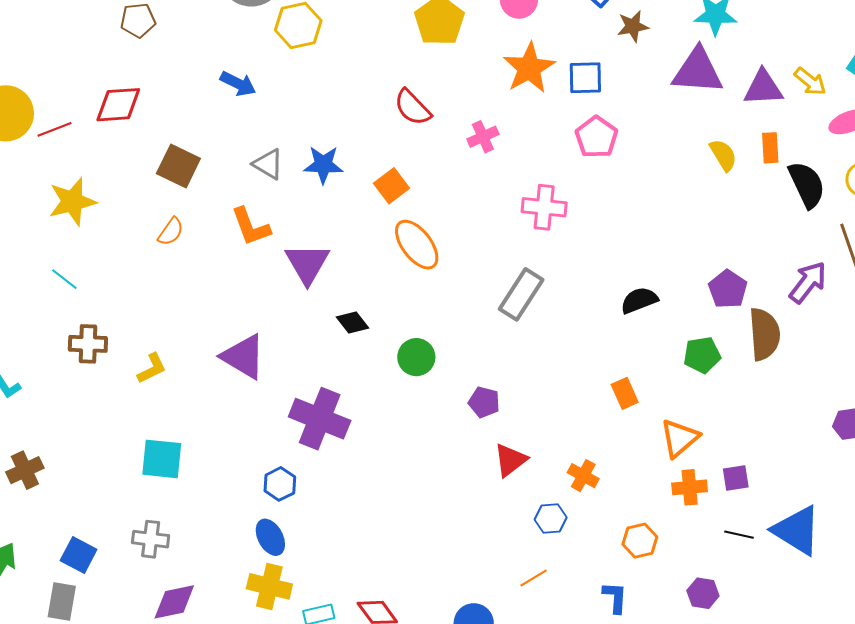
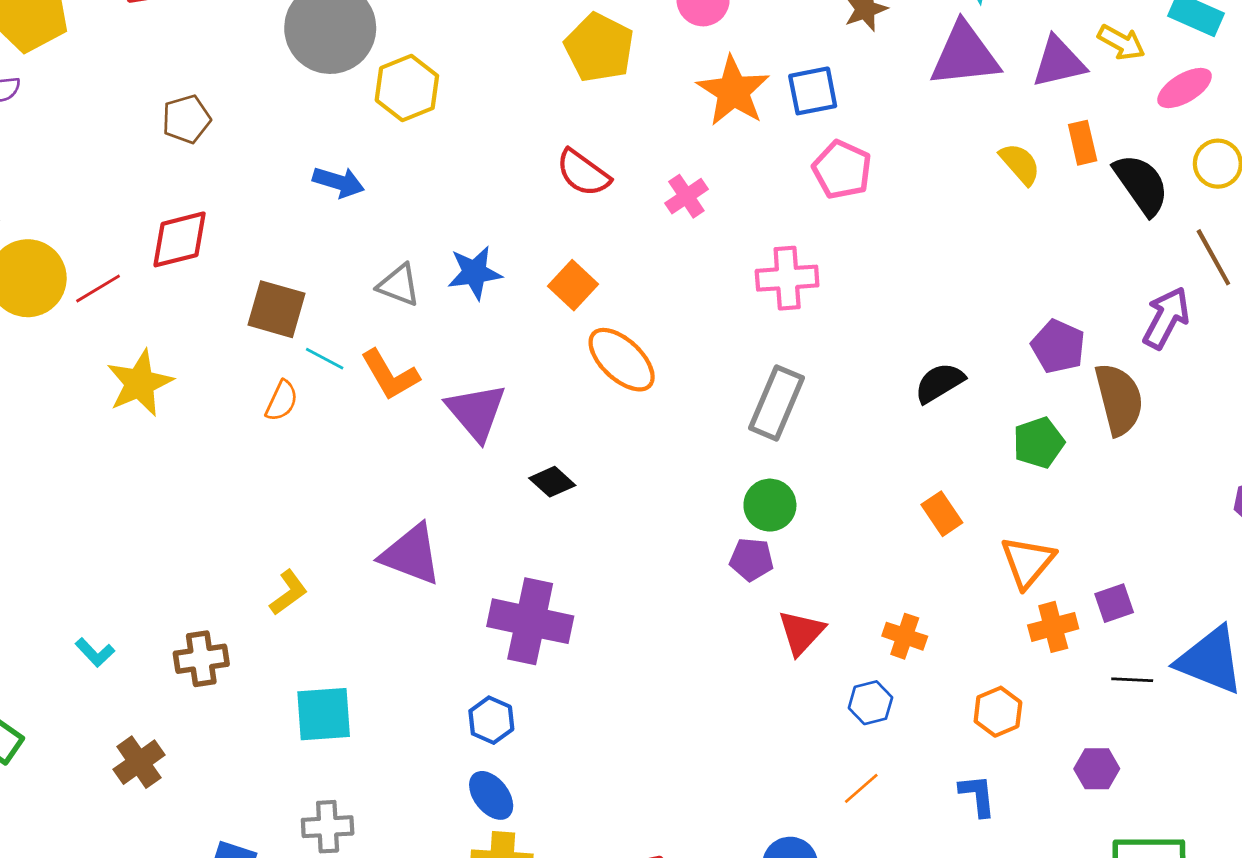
cyan line: (64, 279) -> (325, 359), moved
brown cross: (88, 344) -> (201, 659), moved
green circle: (416, 357) -> (770, 505), moved

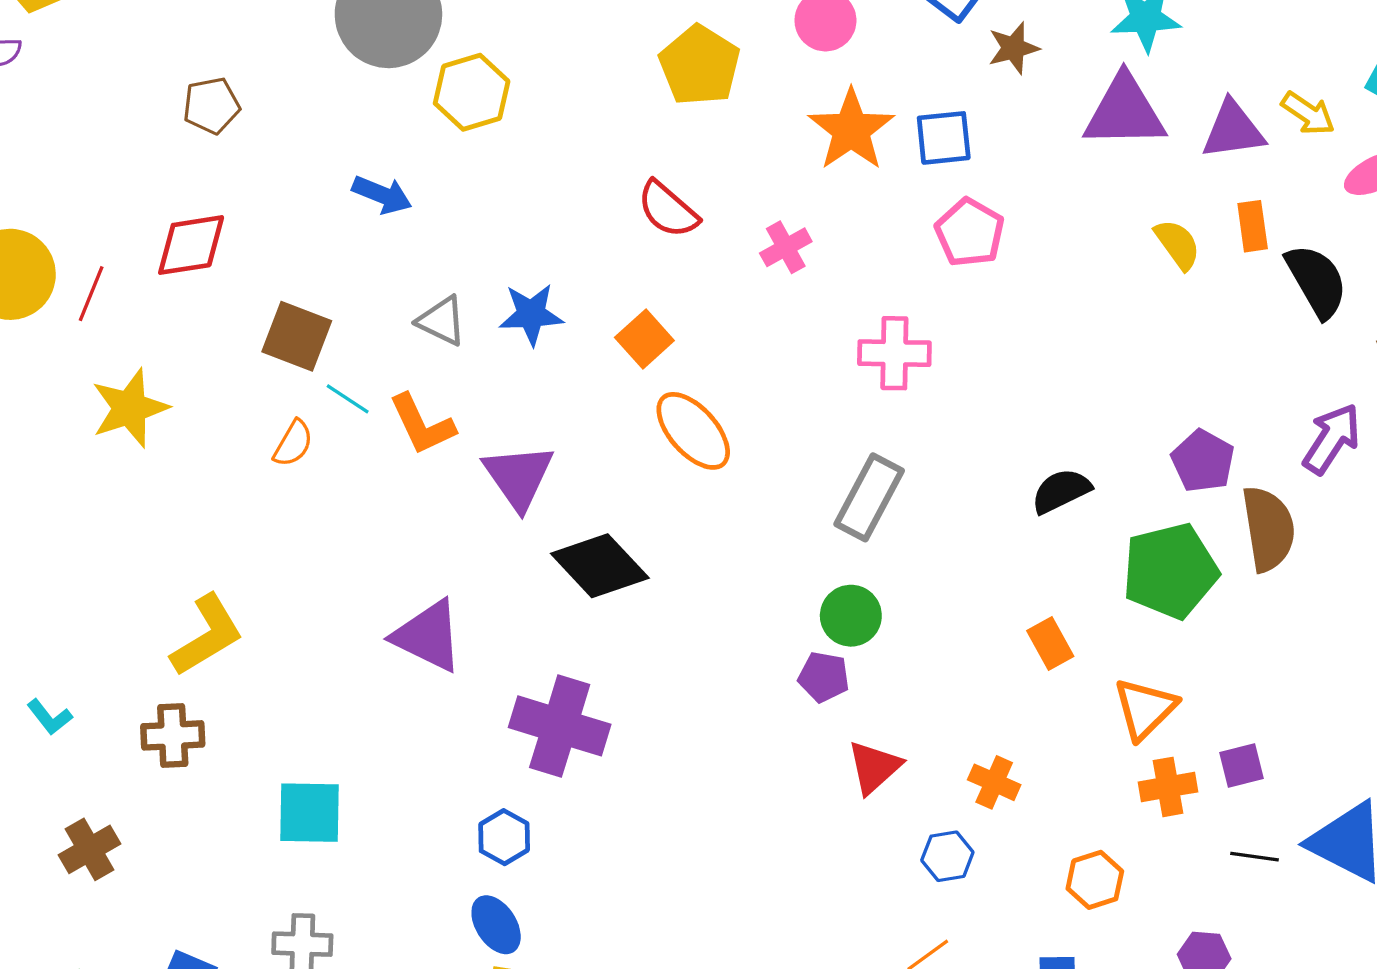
red line: (98, 288) -> (91, 294), turned -42
green pentagon: (1039, 443) -> (1170, 571), size x1.6
black diamond: (552, 482) -> (600, 566), size x1.8
yellow L-shape: (288, 593) -> (207, 635), moved, size x1.6

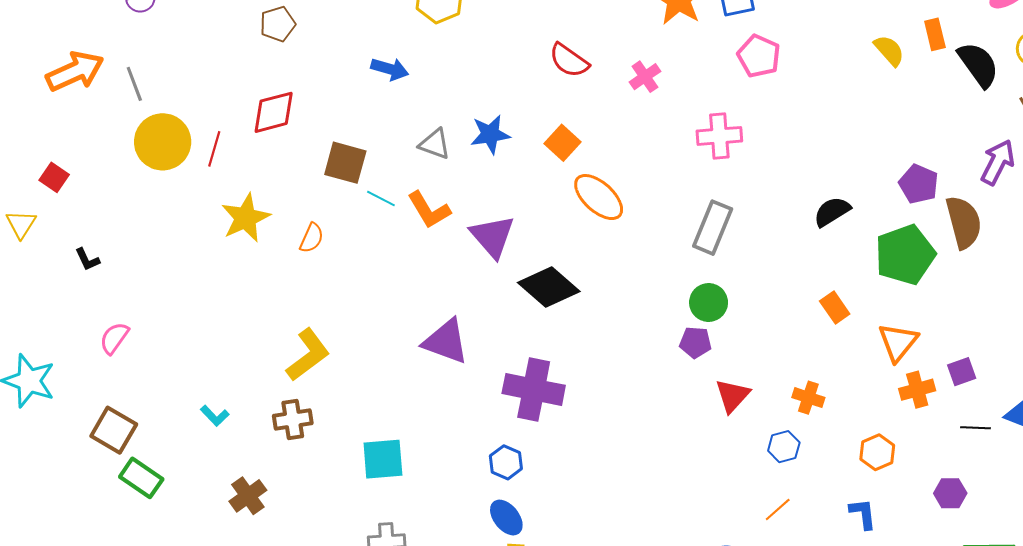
orange semicircle: (293, 443) -> (312, 238), moved

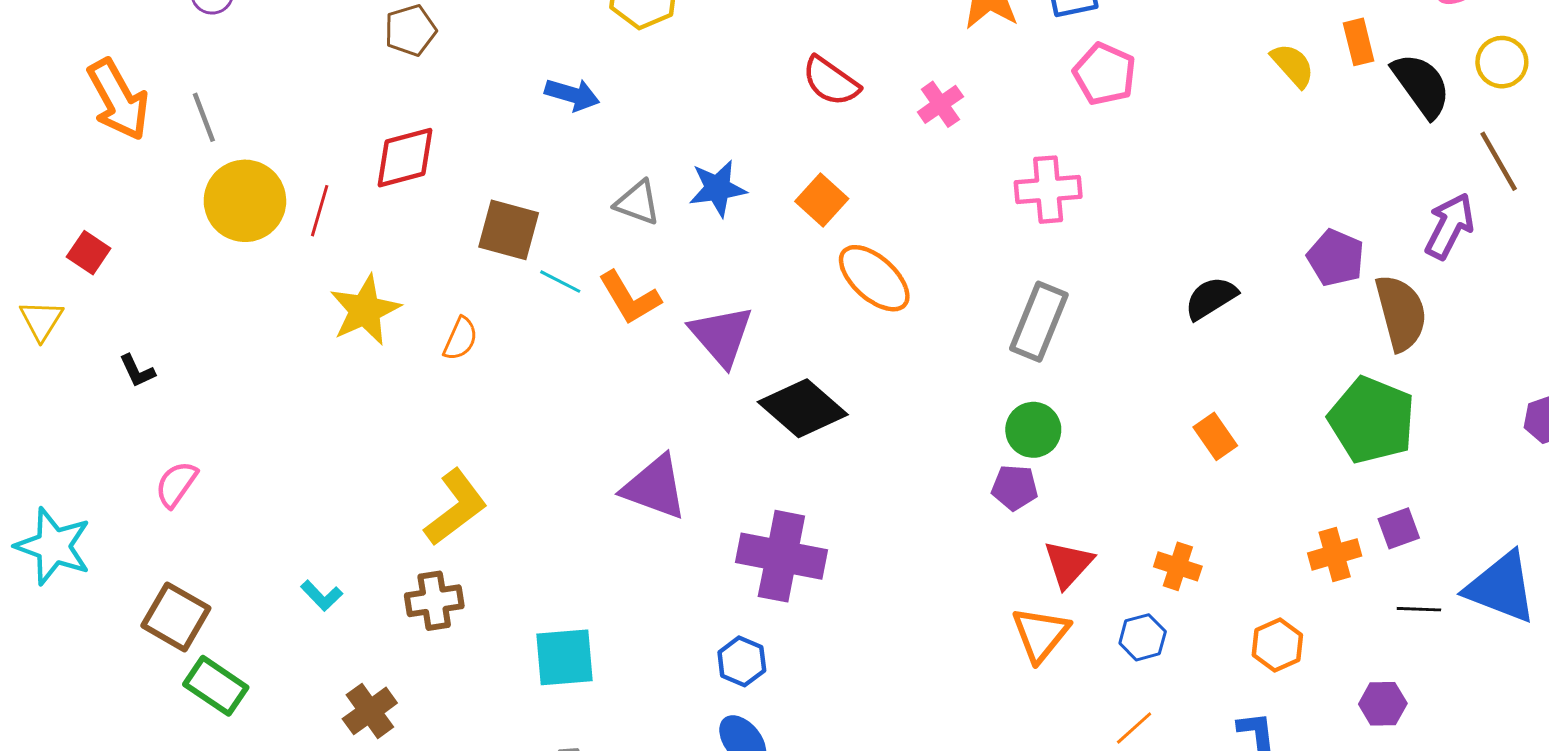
orange arrow: (75, 71) -> (118, 100), turned 86
green pentagon: (905, 255) -> (1372, 420), moved, turned -30
orange triangle: (898, 342) -> (1040, 634), moved

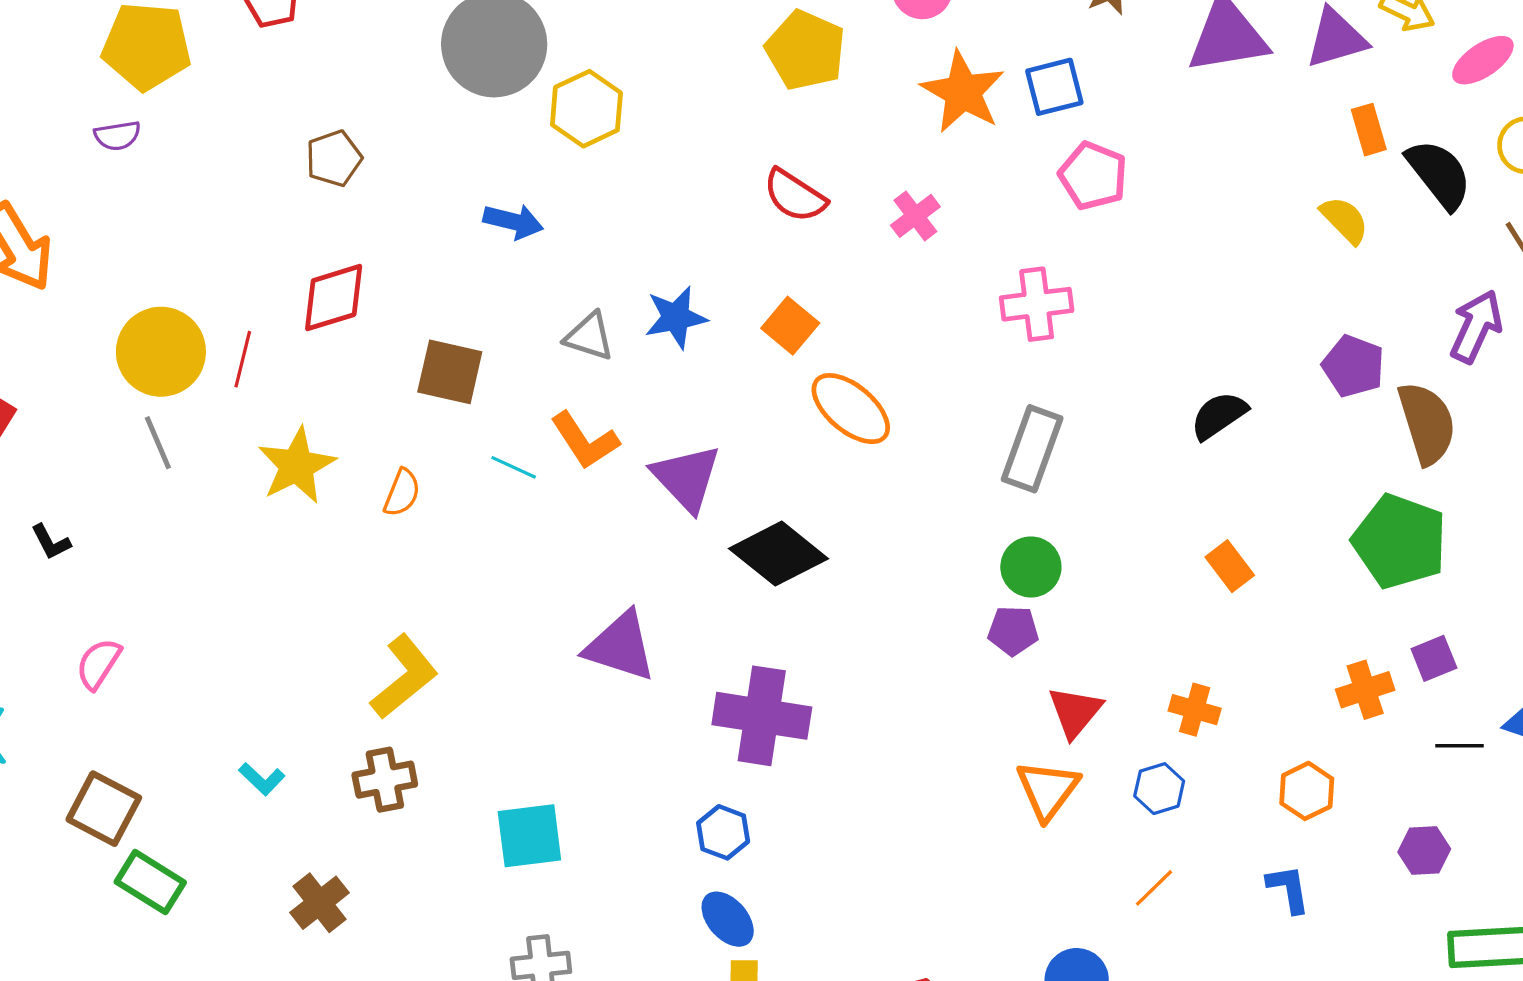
yellow semicircle: (1293, 65) -> (1345, 220), moved
gray line: (204, 117) -> (158, 443), moved
cyan line: (560, 282) -> (514, 467), moved

